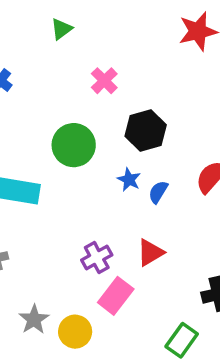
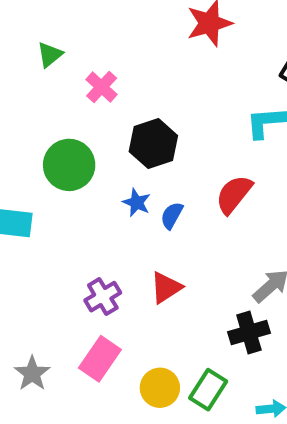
green triangle: (61, 29) -> (50, 55), moved
pink rectangle: (116, 296) -> (100, 359), moved
yellow circle: (75, 332) -> (160, 388), moved

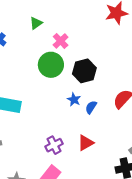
green circle: (69, 165) -> (51, 65), moved

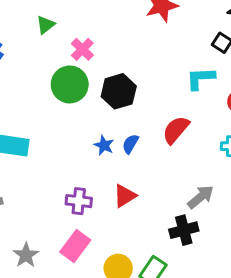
blue star: (74, 100) -> (104, 145), moved
purple cross: (54, 145) -> (79, 201), turned 36

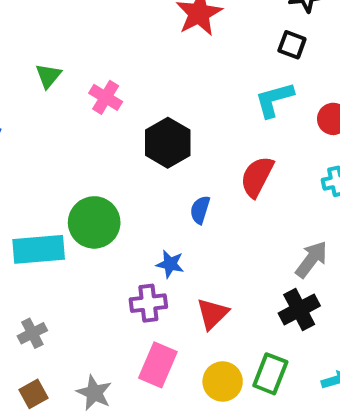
green circle: (70, 84) -> (94, 222), moved
blue star: (104, 145) -> (170, 264), moved
red triangle: (125, 196) -> (212, 314), moved

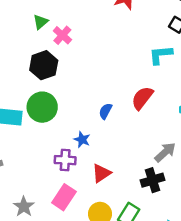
green triangle: (48, 76) -> (40, 22), moved
black hexagon: (168, 143) -> (44, 65), moved

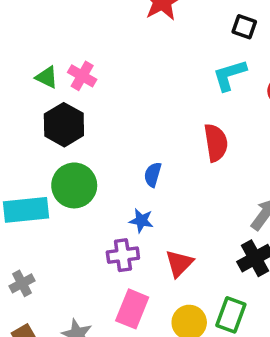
green triangle: (40, 22) -> (47, 77), moved, turned -42
red semicircle: (142, 98) -> (216, 143), turned 145
blue semicircle: (105, 111) -> (153, 175), moved

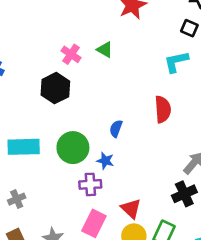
green triangle: (47, 77) -> (105, 50), moved
green circle: (74, 185) -> (73, 148), moved
red triangle: (179, 263) -> (131, 208), moved, turned -35

